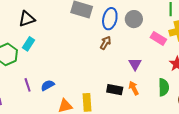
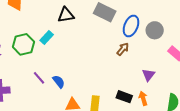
black triangle: (27, 19) -> (66, 15), moved
purple line: (28, 85) -> (39, 78), turned -32
blue semicircle: (48, 85) -> (59, 82), turned 72

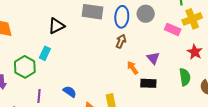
purple line: (39, 78) -> (39, 96), moved, turned 64
black rectangle: (124, 97) -> (148, 83), moved
orange arrow: (143, 98) -> (133, 68), moved

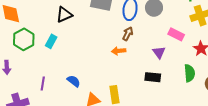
pink rectangle: (173, 29) -> (176, 34), moved
green hexagon: (25, 67) -> (24, 39), moved
orange arrow: (133, 68) -> (119, 51), moved, turned -64

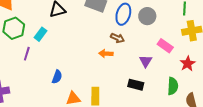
brown arrow: (128, 34) -> (117, 38), turned 80
blue semicircle: (74, 81) -> (57, 77), turned 64
purple line: (43, 84) -> (27, 54), moved

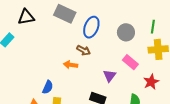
gray circle: (147, 16) -> (126, 32), moved
blue semicircle: (57, 77) -> (48, 87), moved

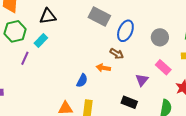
black triangle: (26, 17) -> (48, 16), moved
blue semicircle: (48, 87) -> (82, 81), moved

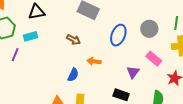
blue ellipse: (125, 31) -> (118, 35), moved
cyan rectangle: (41, 41) -> (31, 36), turned 32
brown arrow: (117, 54) -> (73, 40), moved

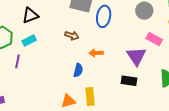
blue ellipse: (118, 35) -> (104, 16), moved
purple triangle: (133, 72) -> (136, 56), size x1.5

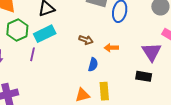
brown arrow: (72, 36) -> (86, 40), moved
cyan rectangle: (29, 40) -> (45, 34), size x1.5

